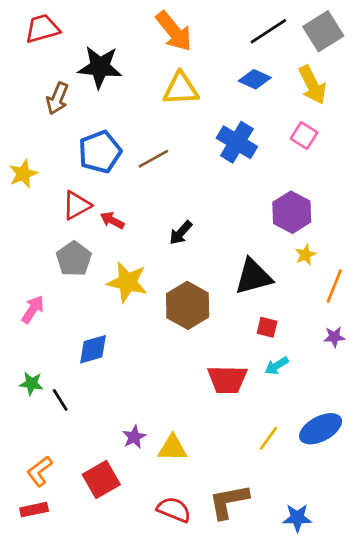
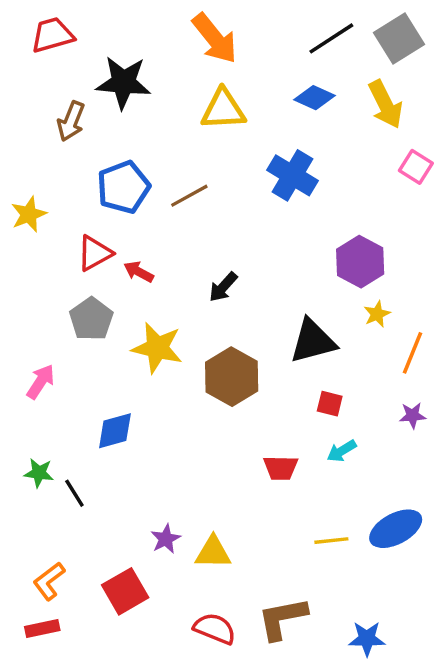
pink square: (304, 135) -> (416, 167), moved
red trapezoid: (227, 379) -> (281, 468), size x0.7
yellow line: (268, 438) -> (331, 541), turned 48

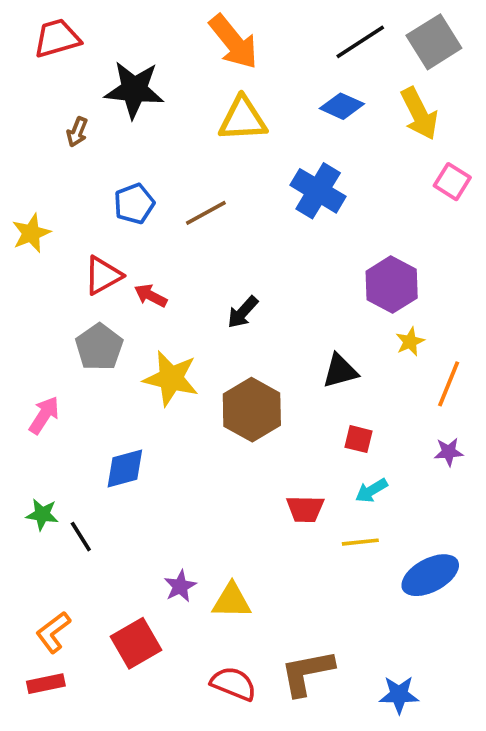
brown arrow: (71, 121) -> (77, 132), size x0.7
blue pentagon: (123, 187) -> (134, 204), size x0.7
black triangle: (313, 341) -> (340, 371), size x0.7
yellow line: (331, 541) -> (360, 542), moved

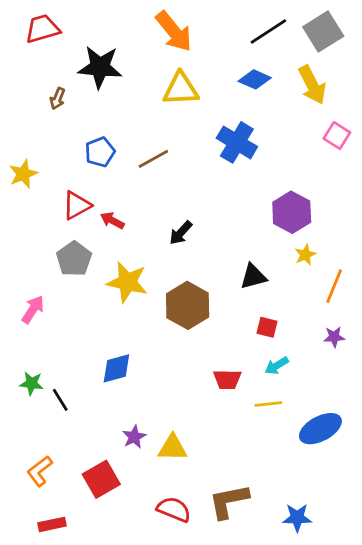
blue diamond: (125, 468) -> (116, 368), moved
red rectangle: (46, 684) -> (52, 524), moved

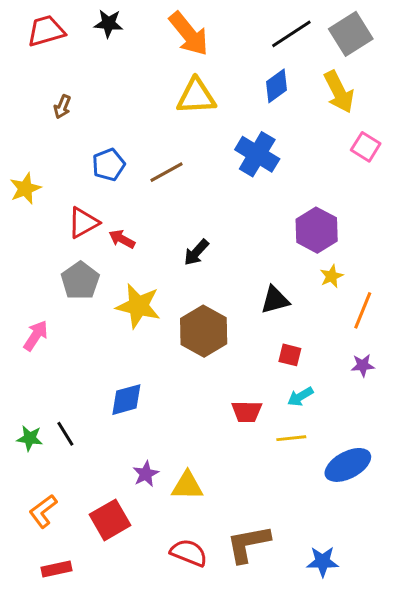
black star: (100, 67) -> (109, 23), moved, size x0.6
blue diamond: (255, 79) -> (276, 86), turned -60
green star: (31, 383) -> (30, 438), moved

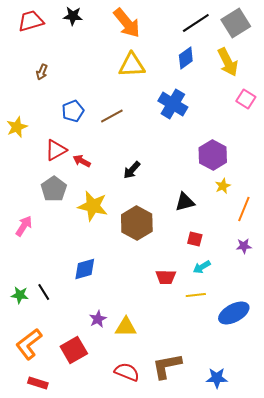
orange L-shape: (43, 511) -> (29, 344), size x1.4
red rectangle: (56, 569) -> (38, 383), turned 30

